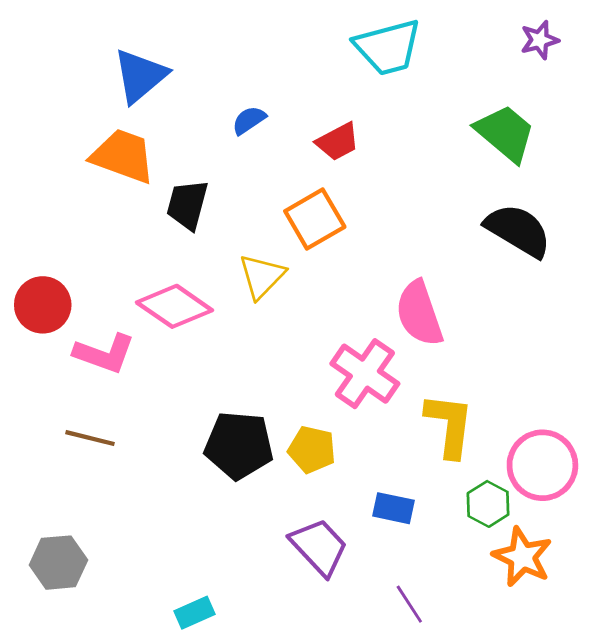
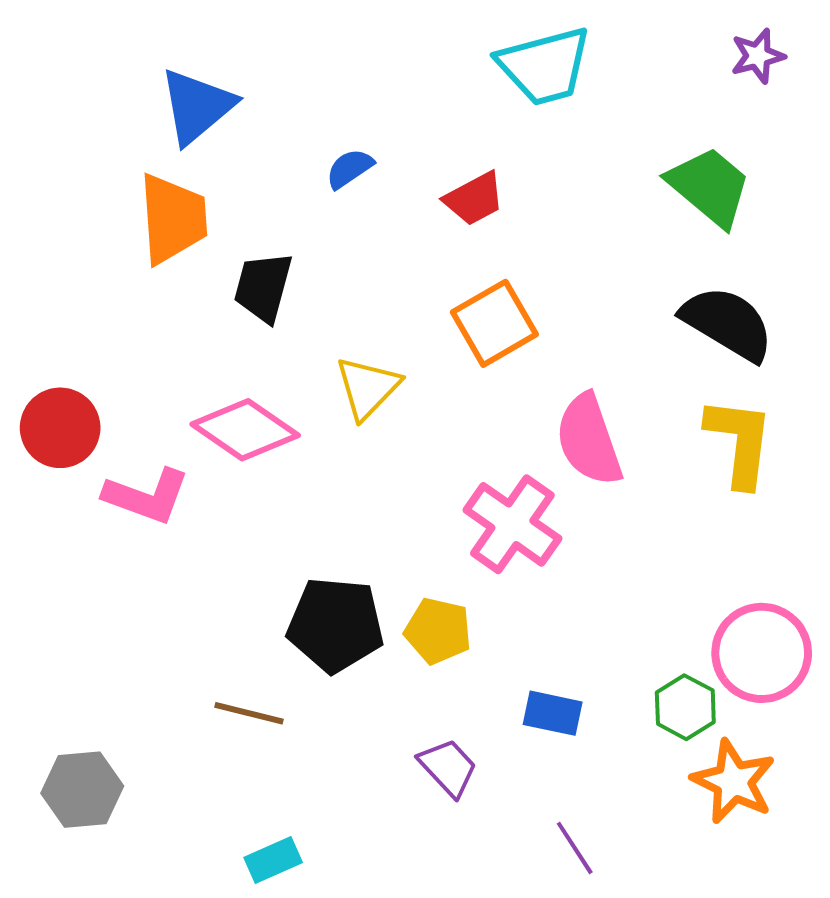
orange trapezoid: (123, 156) -> (173, 219), turned 66
orange square: (315, 219) -> (494, 323), moved
yellow L-shape: (449, 425) -> (740, 442), moved
brown line: (90, 438) -> (249, 713), moved
purple trapezoid: (319, 547) -> (448, 768), size x0.7

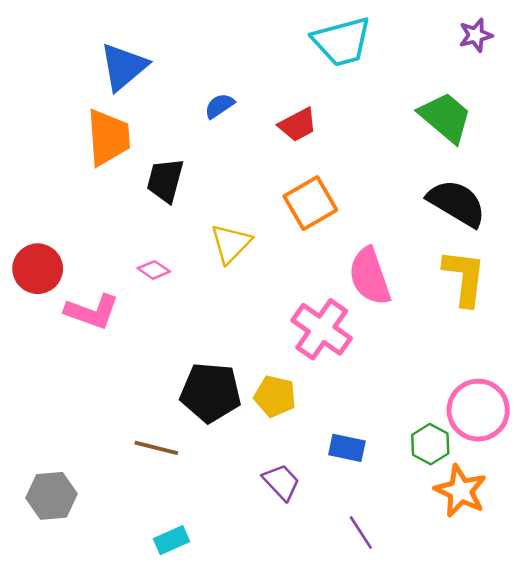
pink diamond: (245, 430) -> (154, 270), size x0.5

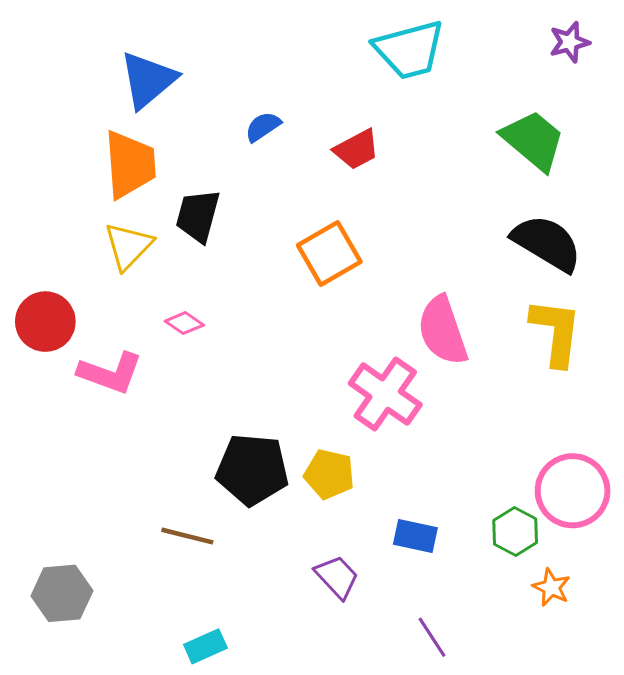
orange square: (310, 203) -> (329, 254), moved
yellow triangle: (231, 243) -> (128, 246), moved
orange star: (461, 491) -> (551, 587), size x0.6

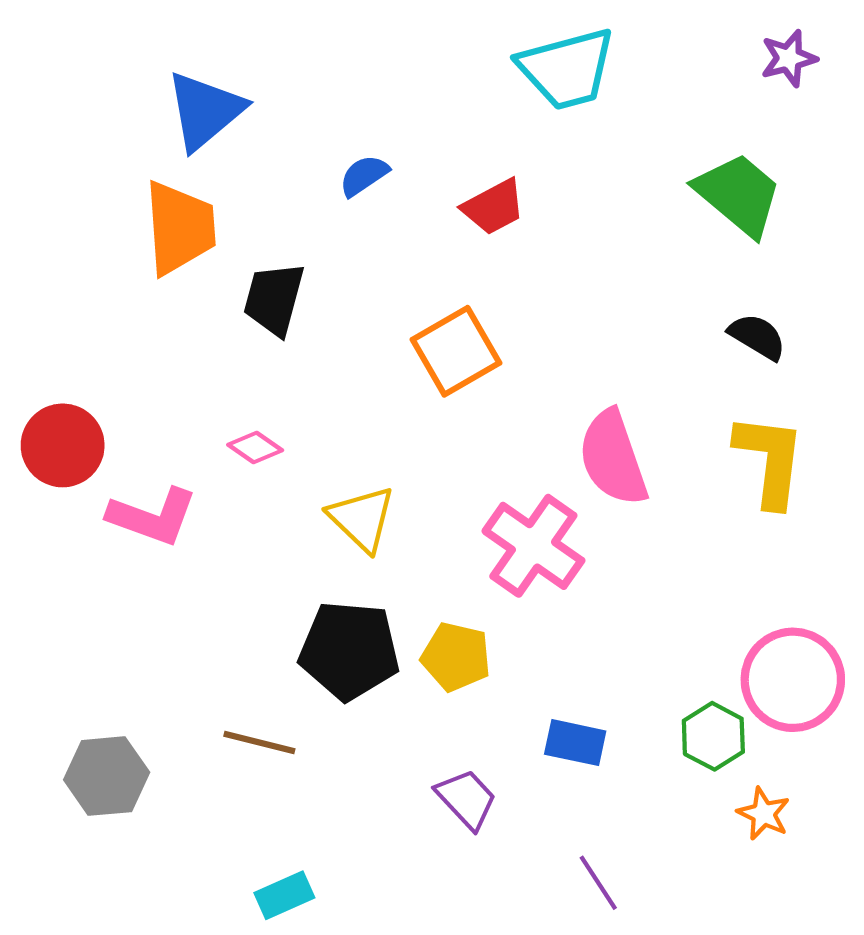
black semicircle: (547, 243) -> (757, 337), size x0.6
yellow triangle: (128, 246) -> (362, 519), moved, turned -30
gray hexagon: (62, 593) -> (107, 776), moved

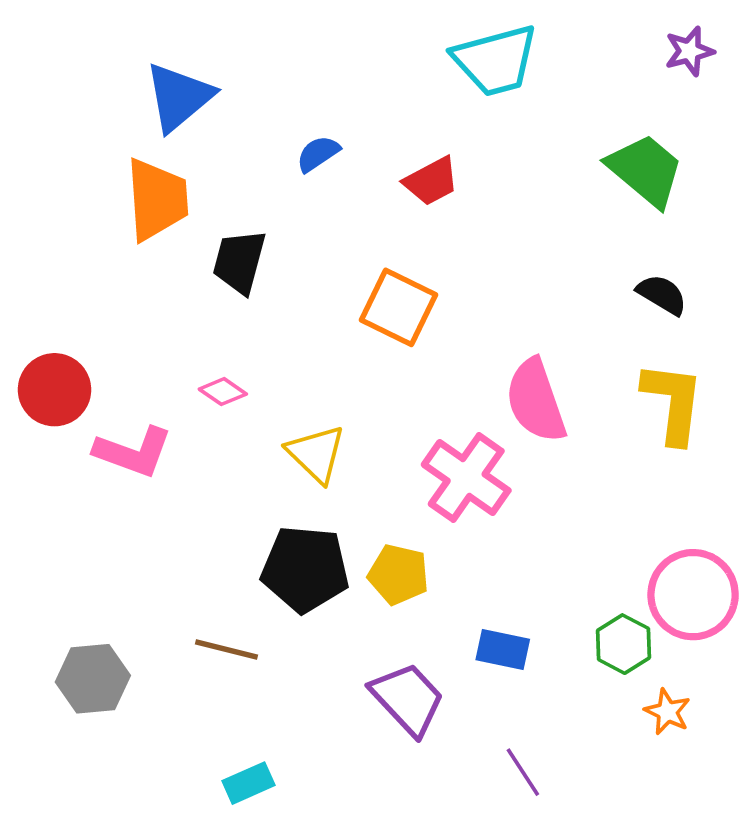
orange square: (456, 351) -> (398, 307), turned -34
purple trapezoid: (466, 799) -> (408, 699), size x1.4

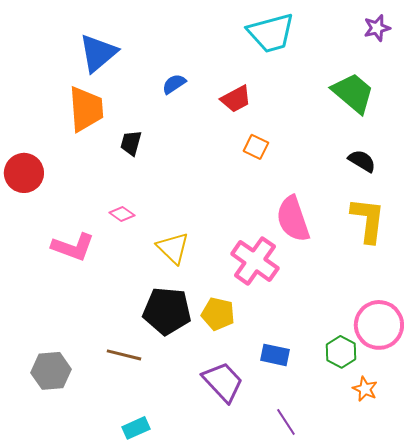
black trapezoid: (239, 262) -> (131, 143), size x0.7
orange square: (398, 307) -> (256, 147), moved, size x0.6
red circle: (55, 390) -> (24, 173), moved

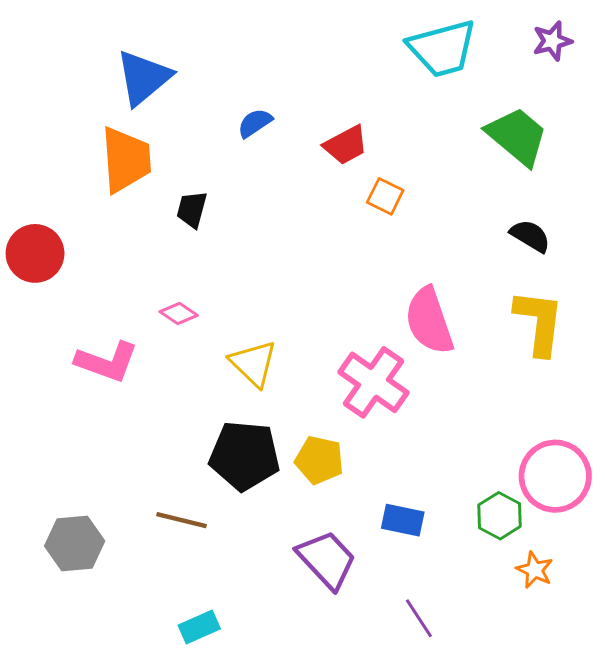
cyan trapezoid: (271, 33) -> (442, 48), moved
orange square: (256, 147) -> (385, 196), moved

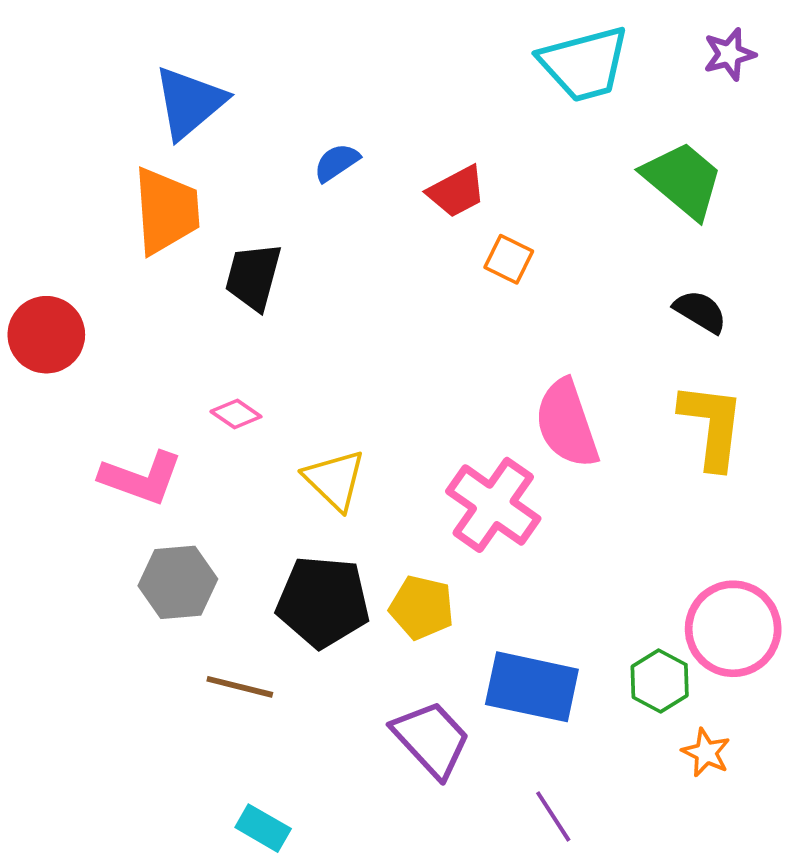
black trapezoid: (192, 209) -> (253, 277), size x1.4
blue rectangle: (403, 520) -> (532, 687), size x1.6
gray hexagon: (75, 544) -> (178, 582), moved
cyan rectangle: (199, 627) -> (263, 828), turned 54

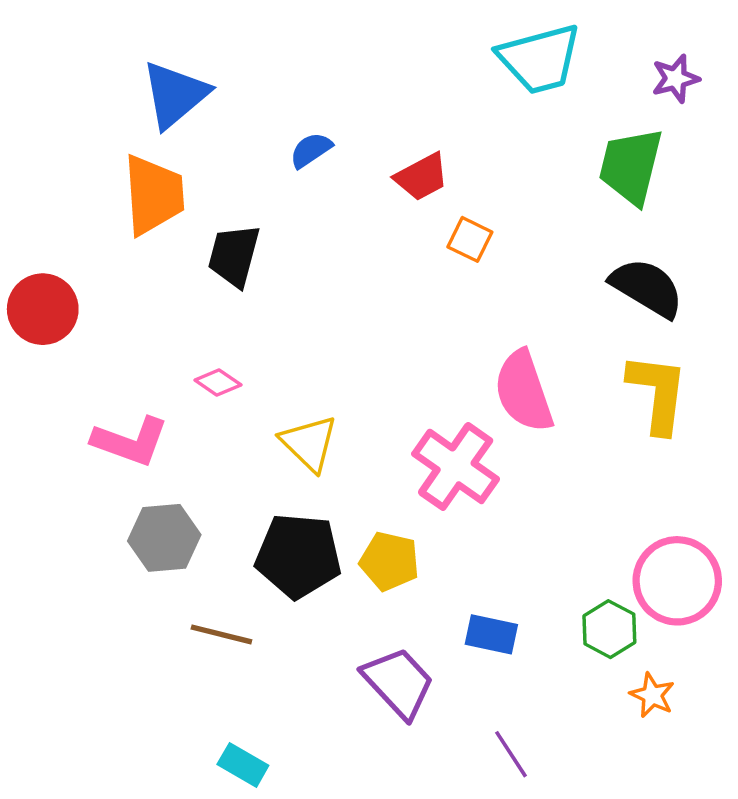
purple star: (729, 54) -> (675, 79), moved
green trapezoid: (683, 180) -> (631, 166), turned -116
black semicircle: (700, 311) -> (647, 288), size x1.5
blue rectangle: (532, 687) -> (491, 634), size x0.6

